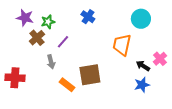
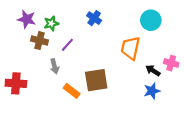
brown cross: (37, 38) -> (40, 41), turned -35
pink cross: (160, 59) -> (171, 63), turned -32

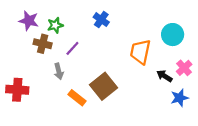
cyan circle: (151, 20) -> (173, 35), moved
pink cross: (171, 63) -> (184, 68), turned 32
brown square: (96, 80) -> (104, 86), turned -30
blue star: (152, 91) -> (179, 98), moved

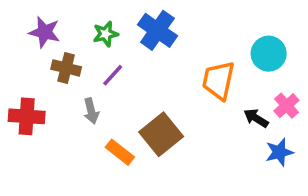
blue cross: (101, 20) -> (157, 30), size x1.5
green star: (55, 25) -> (106, 34), moved
red cross: (17, 90) -> (27, 116), moved

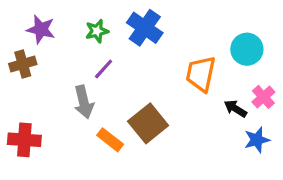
brown cross: (66, 68) -> (23, 64), moved, turned -30
gray arrow: (91, 111) -> (84, 102), size x1.4
red cross: (27, 116) -> (24, 140), moved

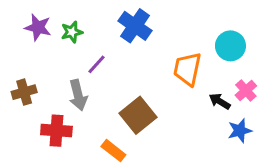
green star: (97, 31) -> (72, 32), moved
brown cross: (23, 64) -> (24, 92), moved
red cross: (24, 140) -> (56, 131), moved
orange rectangle: (110, 140) -> (113, 151), moved

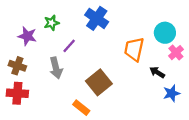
purple star: (38, 27) -> (27, 36), moved
pink cross: (246, 91) -> (176, 53), moved
brown cross: (24, 92) -> (17, 66), turned 35
red cross: (56, 131) -> (17, 93), moved

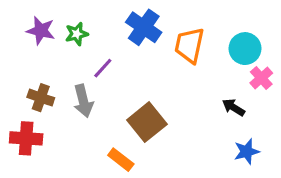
purple star: (27, 36) -> (41, 31), moved
orange trapezoid: (134, 49) -> (189, 45), moved
brown cross: (17, 66) -> (41, 98), moved
blue star: (172, 93) -> (247, 151), moved

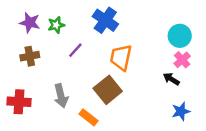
orange trapezoid: (189, 45) -> (121, 57), moved
pink cross: (261, 78) -> (182, 60), moved
brown cross: (41, 98) -> (30, 56), moved, turned -30
gray arrow: (83, 101) -> (61, 96), moved

